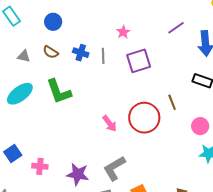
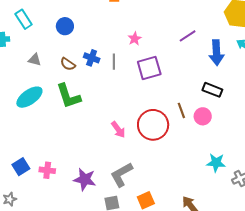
brown semicircle: (51, 52) -> (68, 64), moved
pink circle: (200, 126) -> (203, 116), moved
blue square: (13, 154) -> (21, 167), moved

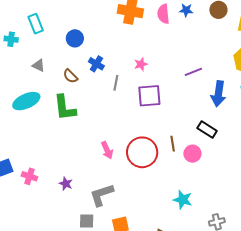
blue cross: (92, 58) -> (96, 64), moved
cyan star: (216, 163) -> (183, 200), moved
purple star: (85, 179) -> (66, 184), moved, size x0.6

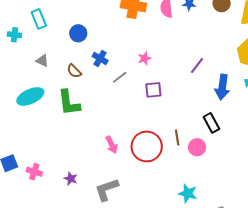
purple line: (193, 72) -> (197, 65), turned -30
gray line: (116, 83) -> (120, 77), turned 42
purple square: (149, 96) -> (153, 90), size x0.7
black rectangle: (207, 129) -> (211, 123), turned 30

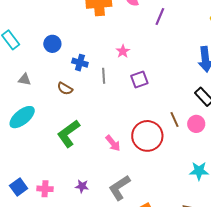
purple line: (197, 65) -> (160, 17), moved
brown semicircle: (74, 71) -> (65, 89), moved
gray line: (120, 77) -> (104, 76), turned -42
green L-shape: (69, 103) -> (68, 134), moved, turned 76

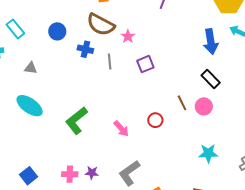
brown semicircle: (65, 89) -> (101, 25), moved, size x1.8
cyan ellipse: (22, 117) -> (30, 106), turned 76
red circle: (147, 136) -> (155, 120), size x0.5
pink cross: (45, 189) -> (70, 174), moved

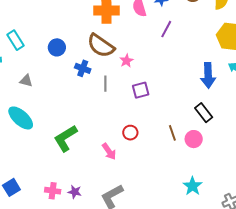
red circle: (155, 120) -> (130, 133), moved
cyan star: (208, 153) -> (193, 186), turned 30

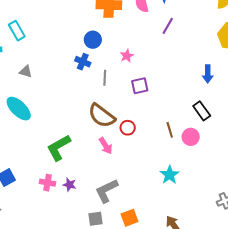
brown semicircle: (101, 46) -> (102, 116), moved
blue circle: (57, 47) -> (93, 40), moved
blue arrow: (208, 75) -> (208, 74), size x0.7
green L-shape: (66, 138) -> (59, 148), moved
cyan star: (193, 186) -> (170, 175), moved

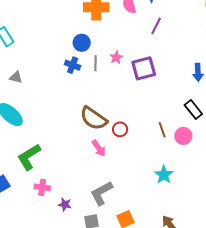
gray line: (105, 78) -> (95, 63), moved
purple square: (140, 86) -> (144, 68), moved, size x1.4
green L-shape: (59, 148) -> (29, 157), moved
purple star: (70, 185) -> (65, 205), moved

